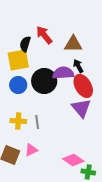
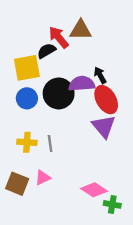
black semicircle: (25, 44) -> (46, 51), moved, turned 42
brown triangle: (73, 44) -> (81, 30), moved

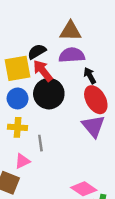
red arrow: (59, 37) -> (43, 71), moved
purple semicircle: (82, 84) -> (72, 55), moved
yellow cross: (27, 142) -> (18, 127), moved
pink triangle: (43, 178) -> (22, 161), moved

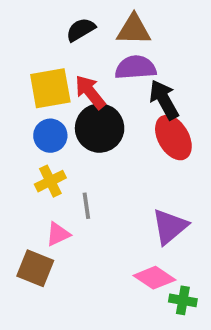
black semicircle: (37, 52) -> (81, 30), moved
black arrow: (90, 76) -> (164, 100), size x1.5
purple triangle: (93, 126) -> (170, 227), moved, turned 30
yellow cross: (18, 127) -> (50, 181), turned -30

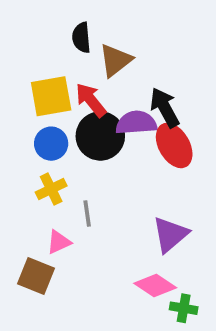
black semicircle: (81, 30) -> (81, 38), turned -64
brown triangle: (134, 30) -> (115, 60), moved, turned -39
purple semicircle: (136, 67) -> (136, 123), moved

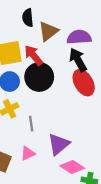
purple semicircle: (136, 123) -> (79, 37), moved
purple triangle: (170, 234) -> (59, 144), moved
pink triangle: (59, 242) -> (28, 153), moved

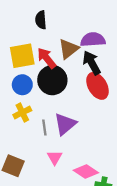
brown triangle: (48, 31) -> (69, 49), moved
purple triangle: (59, 144) -> (65, 124), moved
pink triangle: (28, 153) -> (55, 158), moved, turned -35

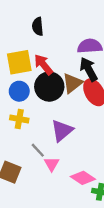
brown triangle: (69, 49) -> (72, 83), moved
yellow cross: (22, 113) -> (19, 119), turned 36
gray line: (44, 128) -> (38, 150), moved, turned -35

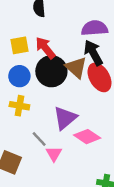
yellow square: (19, 62) -> (19, 45), size x0.7
brown triangle: (72, 83) -> (76, 68), turned -40
pink diamond: (83, 178) -> (87, 137), moved

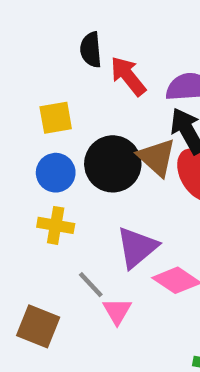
red arrow: (45, 48) -> (128, 76), moved

